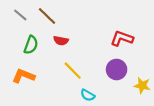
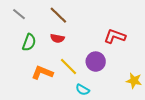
brown line: (47, 16) -> (58, 15), moved
purple circle: (117, 69) -> (96, 62), moved
orange L-shape: (23, 76) -> (42, 73), moved

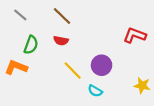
red L-shape: (115, 36) -> (135, 35), moved
orange L-shape: (42, 73) -> (16, 67), moved
cyan semicircle: (83, 90) -> (95, 91), moved

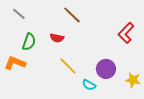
brown line: (62, 16) -> (72, 15), moved
red L-shape: (135, 35) -> (126, 33), turned -65
purple circle: (102, 65) -> (106, 69), moved

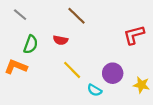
red L-shape: (126, 33) -> (134, 35), turned 30

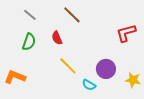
gray line: (20, 15) -> (30, 15), moved
red semicircle: (60, 40) -> (57, 38), turned 56
orange L-shape: (16, 67) -> (15, 77), moved

